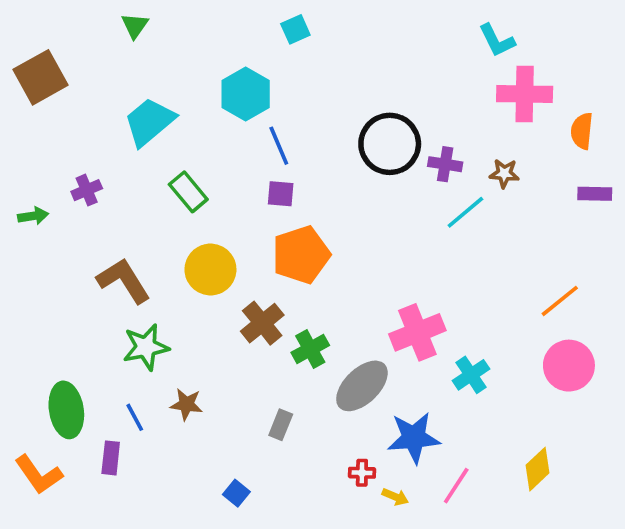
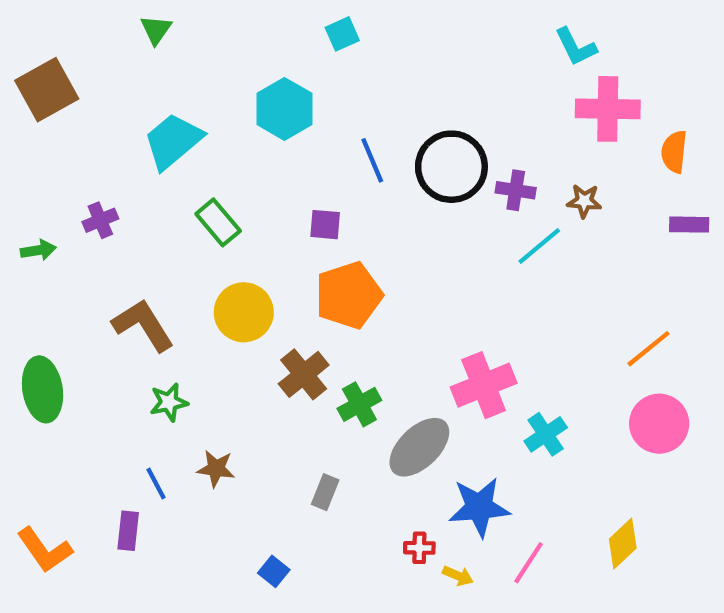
blue line: (279, 146) -> (372, 160), moved
green star: (146, 347) -> (169, 402), size x0.7
green ellipse: (66, 410) -> (43, 389), moved

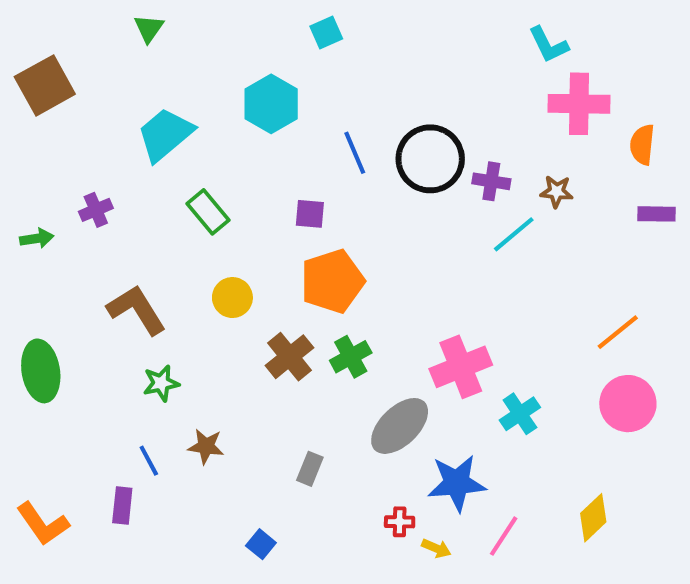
yellow circle: (244, 312) -> (232, 298), size x0.7
green cross: (359, 404) -> (351, 357), moved

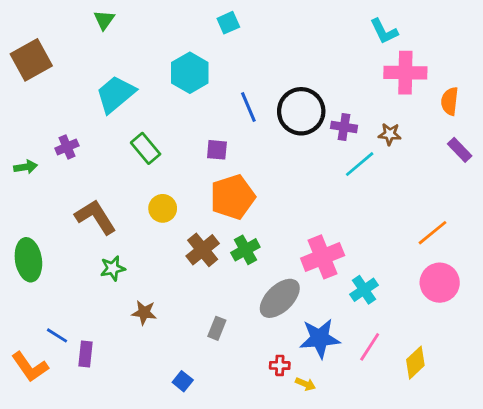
purple rectangle: (656, 214) -> (460, 150), turned 45
blue line: (149, 461) -> (57, 335), moved, turned -30
pink line: (504, 536) -> (370, 347), moved

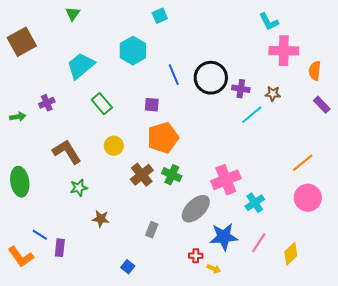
green cross: (245, 250) -> (172, 175), turned -36

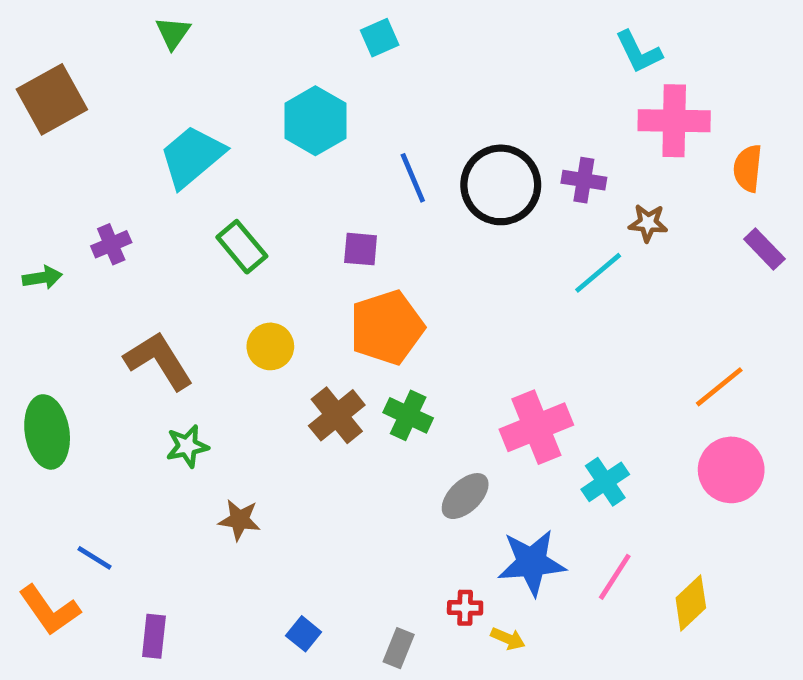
purple cross: (241, 89) -> (584, 180), moved
gray ellipse: (196, 209) -> (465, 496), size x0.7
gray rectangle: (152, 230) -> (399, 648), moved
purple rectangle: (60, 248) -> (154, 636), moved

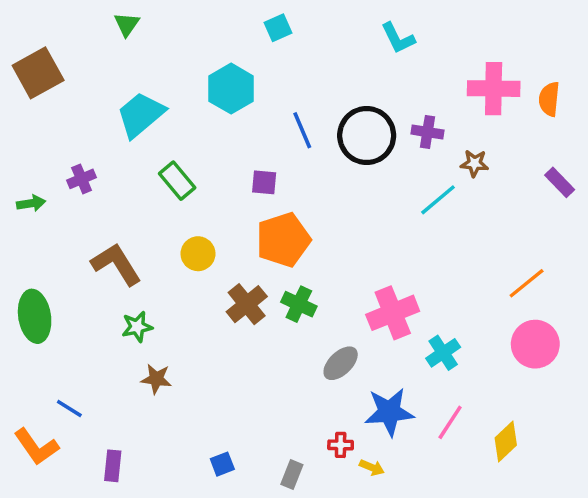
cyan L-shape: (639, 52) -> (398, 38), moved
orange semicircle: (748, 168) -> (549, 99), moved
brown star: (239, 520) -> (156, 379), moved
blue square: (304, 634) -> (222, 464), turned 30

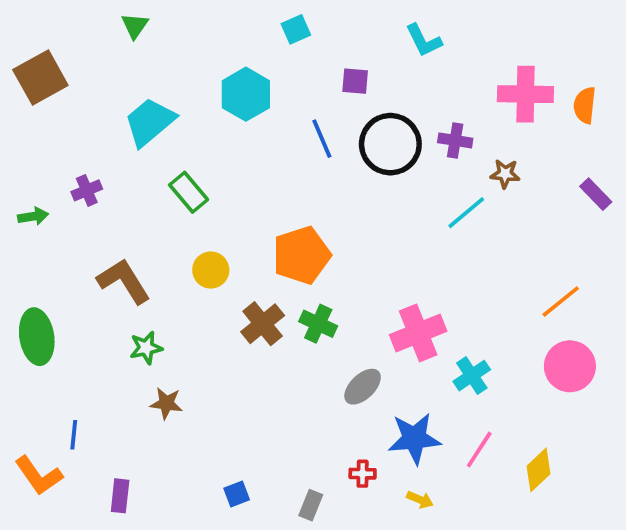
purple square: (264, 182) -> (355, 81), moved
blue line: (69, 408) -> (74, 435), turned 64
yellow arrow: (372, 468) -> (420, 500), moved

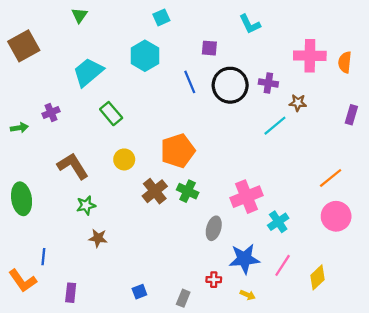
cyan square: (296, 29) -> (161, 17), moved
purple rectangle: (596, 194) -> (351, 115), turned 60
gray ellipse: (363, 387) -> (214, 228), turned -30

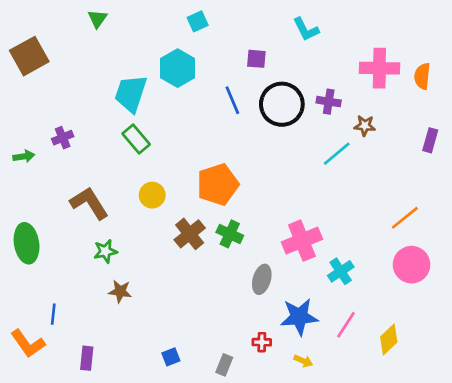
cyan trapezoid: (88, 72) -> (131, 94), moved, turned -32

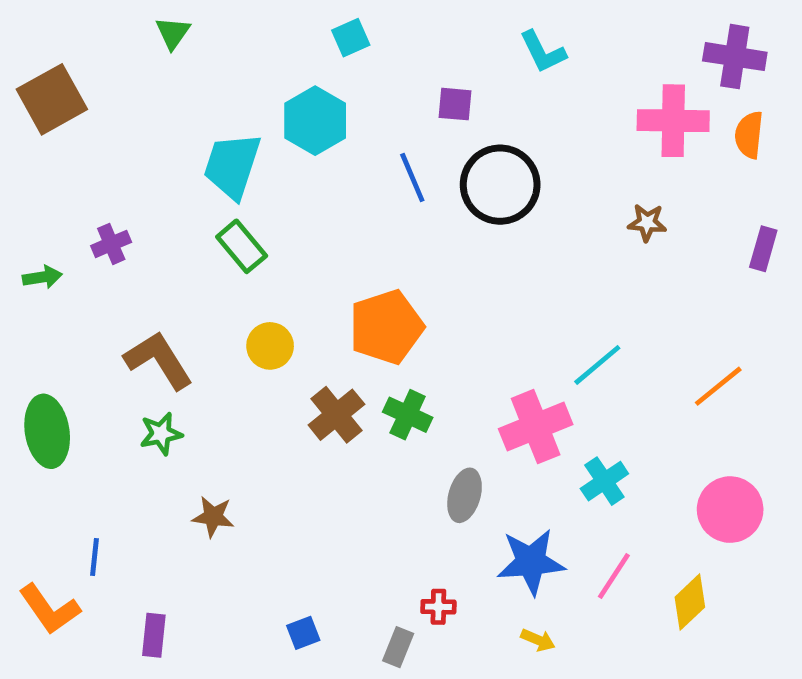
purple cross: (329, 102) -> (735, 57), moved, size x1.4
cyan line: (337, 154) -> (597, 365), moved
green star: (105, 251) -> (161, 434), moved
pink circle: (412, 265) -> (730, 510), moved
red cross: (262, 342) -> (438, 607), moved

